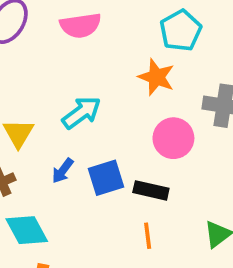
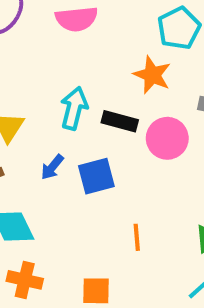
cyan arrow: (82, 113) -> (74, 108), turned -42
black rectangle: (151, 190) -> (120, 121), moved

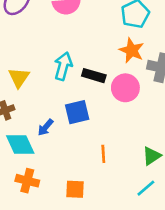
orange star: (152, 75) -> (132, 50), moved
blue arrow: (52, 167) -> (46, 127), moved

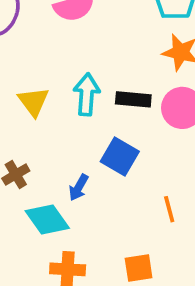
yellow triangle: (19, 78) -> (34, 102), moved
blue square: (77, 112) -> (120, 156), turned -35

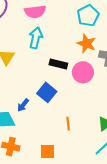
cyan arrow: (87, 94) -> (36, 38), moved

